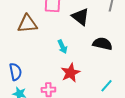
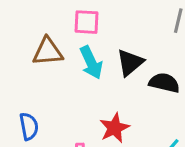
black triangle: (80, 17) -> (130, 63), moved, turned 42
cyan arrow: (62, 47) -> (91, 63), moved, size x1.5

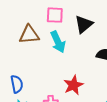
black triangle: (130, 63) -> (84, 24), moved

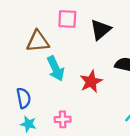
cyan arrow: (58, 42) -> (56, 69), moved
red star: (73, 85) -> (91, 82), moved

